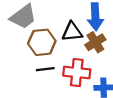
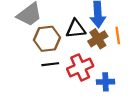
red cross: (77, 73) -> (80, 67), turned -30

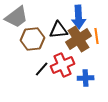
brown cross: (98, 39) -> (79, 39), size x1.4
black line: (50, 64) -> (42, 69), moved, turned -42

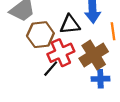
brown cross: (79, 39) -> (94, 55), moved
red cross: (63, 65) -> (61, 53), moved

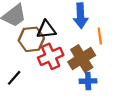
black triangle: (70, 24) -> (46, 30), moved
black line: (51, 69) -> (14, 78), moved

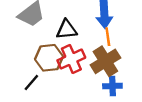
orange line: (100, 36) -> (108, 37), moved
brown hexagon: (31, 39) -> (49, 58), moved

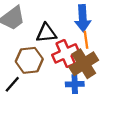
red cross: (71, 59) -> (66, 53), moved
blue cross: (112, 86) -> (75, 84), moved

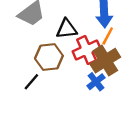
orange line: (86, 40) -> (108, 36), turned 36
blue cross: (75, 84) -> (96, 82), turned -36

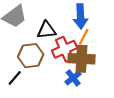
brown cross: (105, 61) -> (82, 59), turned 35

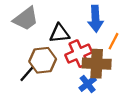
orange line: (84, 37) -> (113, 41), moved
black line: (15, 78) -> (27, 74), moved

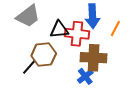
orange line: (113, 41) -> (115, 29), moved
red cross: (79, 54) -> (77, 34), moved, turned 30

